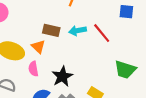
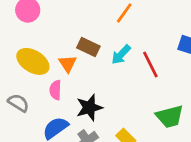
cyan arrow: (77, 31) -> (121, 55), turned -49
green trapezoid: (125, 70) -> (170, 116), turned -45

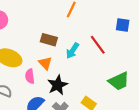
cyan arrow: (121, 55) -> (72, 51), moved
orange triangle: (68, 64) -> (45, 63), moved

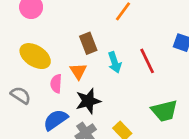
brown rectangle: (49, 40) -> (88, 43), turned 42
cyan arrow: (72, 51) -> (115, 62), turned -63

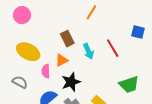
orange triangle: (78, 71) -> (62, 60), turned 40

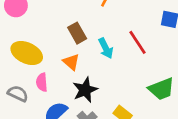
orange triangle: (62, 60) -> (71, 62), turned -48
pink semicircle: (46, 71) -> (42, 82), moved

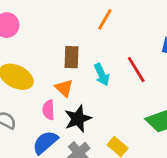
brown rectangle: (77, 33) -> (71, 57), turned 30
pink semicircle: (42, 82) -> (49, 110), moved

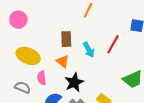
red line: (136, 69) -> (113, 44), turned 66
pink semicircle: (49, 110) -> (42, 78), moved

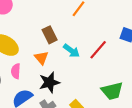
brown rectangle: (66, 39) -> (50, 35), turned -35
cyan arrow: (89, 50) -> (71, 51), turned -35

